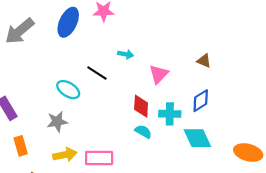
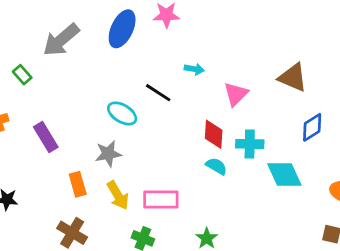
brown triangle: (204, 61) -> (293, 77), size x1.6
blue diamond: (201, 101) -> (312, 127), moved
orange rectangle: (21, 146) -> (78, 184), moved
yellow arrow: (65, 155) -> (118, 195), turned 70

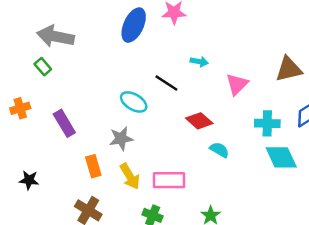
gray arrow: (61, 40) -> (55, 36), moved, turned 51
brown triangle: (293, 77) -> (289, 69), turned -36
red diamond: (214, 134) -> (199, 121), moved, turned -52
cyan cross: (250, 144) -> (267, 123), moved

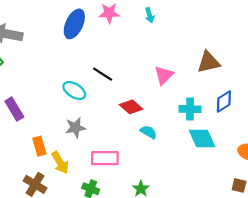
cyan arrow: (199, 62) -> (150, 15), moved, turned 64
gray star: (121, 138) -> (75, 128), moved
yellow arrow: (130, 176) -> (60, 163), moved

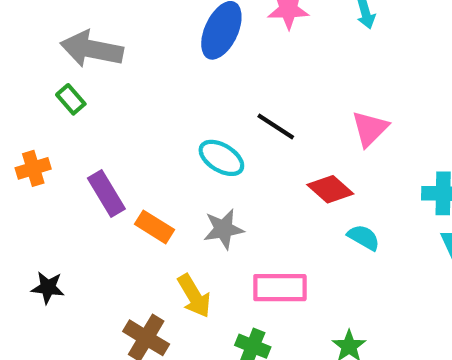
pink triangle: (164, 75) -> (370, 129), moved
orange rectangle: (39, 146) -> (154, 227), moved, turned -42

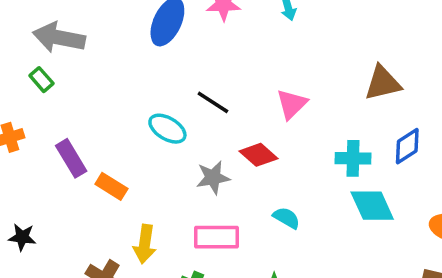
gray star: (224, 229) -> (213, 178), moved
cyan semicircle: (364, 237) -> (286, 218), moved
yellow arrow: (194, 296) -> (145, 244), turned 39

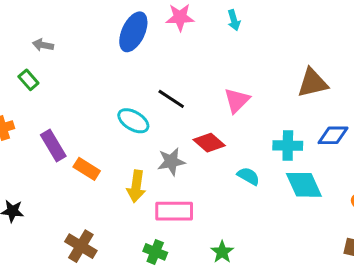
gray arrow: (59, 38) -> (43, 45), size x0.5
blue diamond: (407, 146) -> (333, 135), turned 32
cyan semicircle: (286, 218) -> (248, 176), moved
yellow arrow: (145, 244) -> (136, 186), moved

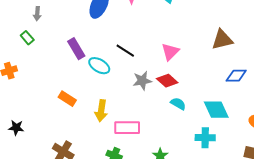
gray arrow: (43, 45) -> (37, 14), turned -96
red diamond: (209, 143) -> (167, 81), moved
purple rectangle: (53, 146) -> (76, 49), moved
cyan cross: (288, 146) -> (205, 138), moved
gray star: (171, 162) -> (142, 81), moved

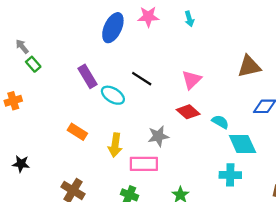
gray arrow: (37, 14) -> (22, 47), moved, turned 136
gray star: (142, 81) -> (158, 136), moved
cyan semicircle: (178, 104) -> (220, 122), moved

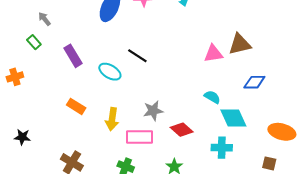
gray arrow: (22, 47) -> (45, 19), moved
purple rectangle: (87, 76) -> (73, 56), moved
pink triangle: (191, 80) -> (213, 54), moved, turned 36
red diamond: (188, 112) -> (182, 130), moved

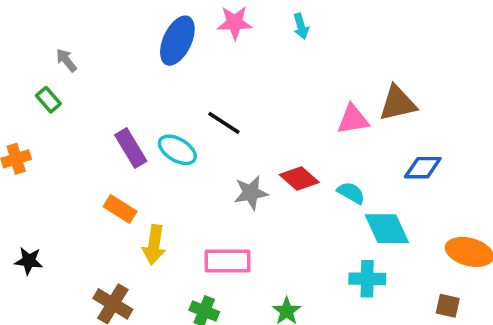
purple rectangle: (73, 56) -> (131, 148), moved
gray star: (153, 111) -> (251, 193), moved
yellow arrow: (112, 119) -> (154, 245), moved
red diamond: (182, 130) -> (299, 178), moved

